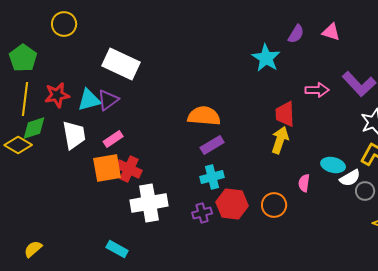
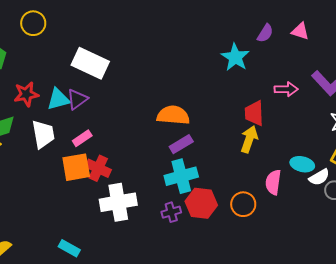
cyan cross: (212, 177) -> (181, 176), size x1.4
pink semicircle: (304, 183) -> (273, 182), size x1.4
cyan rectangle: (117, 249) -> (69, 248), moved

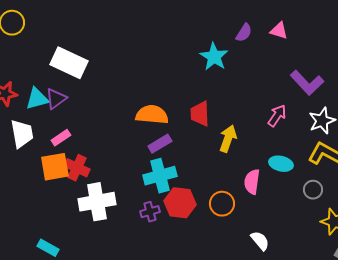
pink arrow: (286, 89) -> (277, 116), moved, turned -55
red trapezoid: (254, 113) -> (200, 114), moved
white semicircle: (319, 177) -> (260, 241), moved, turned -100

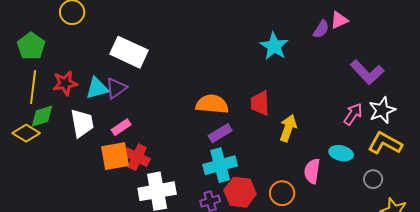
pink triangle: (279, 31) -> (339, 20), turned -42
purple semicircle: (244, 33) -> (321, 29), moved
pink arrow: (277, 116) -> (353, 114), moved

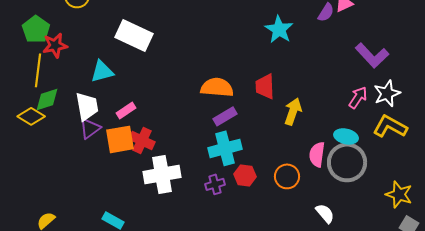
red star: (65, 83) -> (55, 45), moved
purple triangle: (116, 88) -> (90, 128), moved
gray circle: (373, 179) -> (347, 162), moved, size x2.0
red hexagon: (240, 192) -> (245, 175), size x0.7

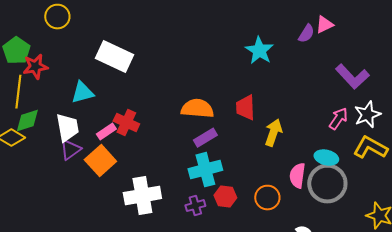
orange square: (120, 139) -> (100, 161), turned -32
red cross: (142, 140) -> (126, 123), moved

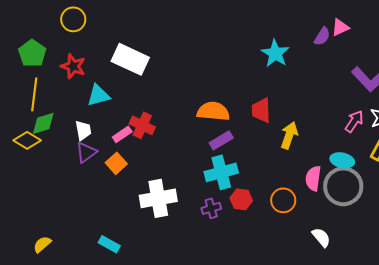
red star: (35, 67) -> (73, 66), moved, turned 30
white trapezoid: (67, 128) -> (83, 130), size x0.7
orange square: (100, 161) -> (116, 163), size x0.7

